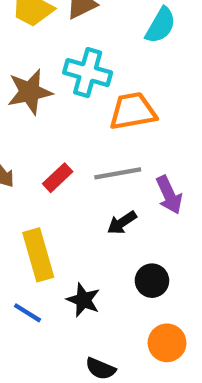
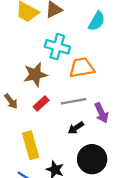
brown star: (30, 92) -> (35, 75), moved
black circle: (152, 281) -> (92, 159), size x1.6

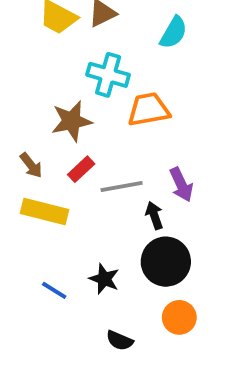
gray line: (74, 101) -> (122, 187), moved
black arrow: (76, 128) -> (154, 215), moved, turned 105
yellow rectangle: (31, 145) -> (45, 212), moved, turned -60

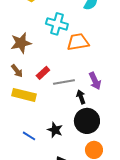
brown star: (71, 121) -> (21, 43), moved

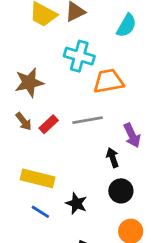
red rectangle: (43, 73) -> (49, 124), moved
gray line: (64, 82) -> (88, 120), moved
yellow rectangle: (24, 95) -> (38, 178), moved
black circle: (87, 121) -> (121, 191), size x0.7

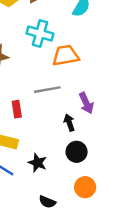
red rectangle: (49, 124) -> (17, 109), moved, turned -56

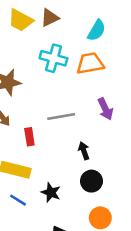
orange trapezoid: (66, 55) -> (90, 63), moved
purple arrow: (86, 103) -> (105, 109), moved

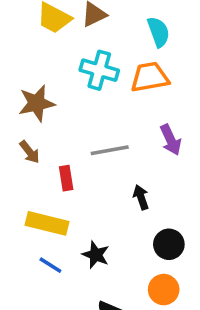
cyan semicircle: (97, 30) -> (158, 32), turned -50
black circle: (91, 181) -> (169, 244), moved

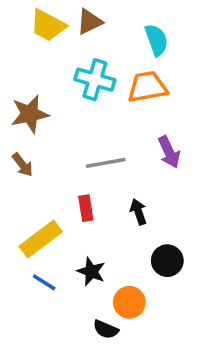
red rectangle: (66, 178) -> (86, 208), moved
yellow rectangle: (47, 223) -> (41, 239), turned -51
orange circle: (164, 290) -> (129, 302), moved

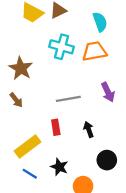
brown star: (30, 114) -> (21, 68), turned -30

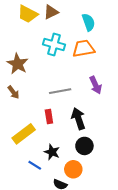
black arrow: (89, 129) -> (78, 119), size x1.5
black circle: (107, 160) -> (84, 146), moved
blue line: (30, 174) -> (35, 165), moved

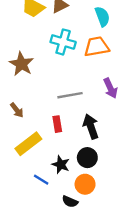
brown arrow: (13, 92) -> (17, 110), moved
black circle: (84, 146) -> (87, 158), moved

